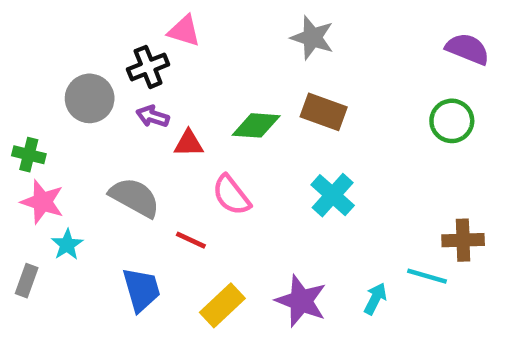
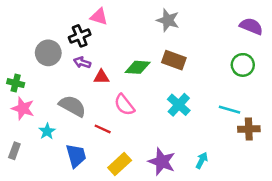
cyan star: (67, 245) -> (47, 131), moved
cyan line: (427, 276) -> (229, 110), moved

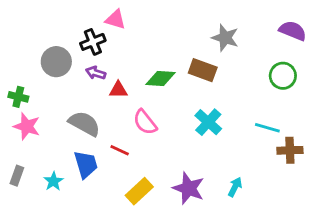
gray star: (168, 20) -> (225, 38), moved
cyan star: (47, 131) -> (53, 181), moved
blue trapezoid: (76, 156) -> (86, 164), moved

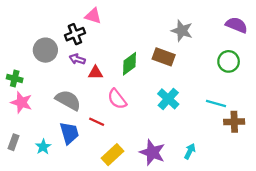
green diamond: (160, 79) -> (130, 64), turned -40

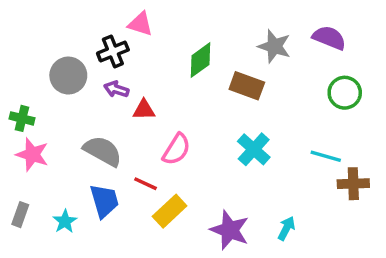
purple semicircle: (236, 25) -> (329, 38), moved
green diamond: (130, 64) -> (201, 60), moved
pink semicircle: (117, 99) -> (176, 149), turned -110
yellow rectangle: (112, 155) -> (170, 211), moved

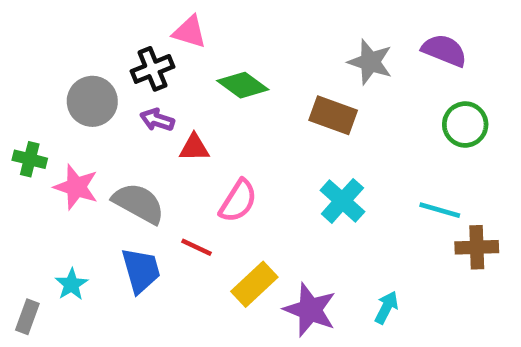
green diamond: (201, 60) -> (243, 85), moved, turned 72
pink star: (32, 154) -> (76, 187), moved
yellow rectangle: (170, 211) -> (254, 284), moved
gray rectangle: (20, 215) -> (27, 317), moved
cyan star: (65, 221) -> (71, 284), moved

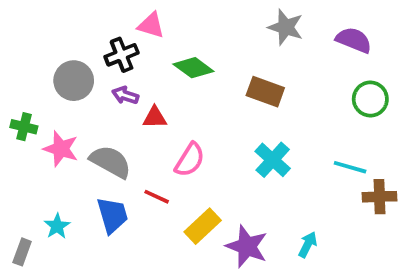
gray star: (370, 62) -> (286, 27), moved

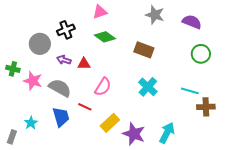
pink triangle: (151, 25) -> (100, 12), moved, turned -35
purple arrow: (125, 95) -> (64, 60), moved
cyan arrow: (308, 245) -> (167, 133), size x1.5

